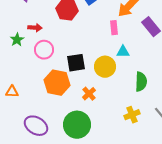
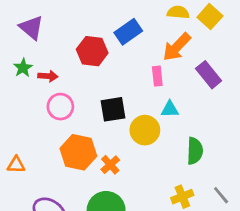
green star: (17, 40) -> (23, 68), moved
black square: (76, 63) -> (113, 109), moved
orange cross: (89, 94) -> (110, 165), moved

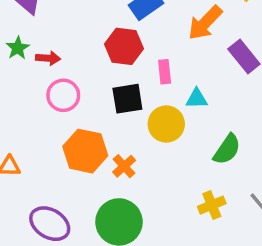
red hexagon: (92, 51) -> (124, 46), moved
pink rectangle: (157, 76) -> (165, 72), moved
green semicircle: (195, 151) -> (227, 149), turned 32

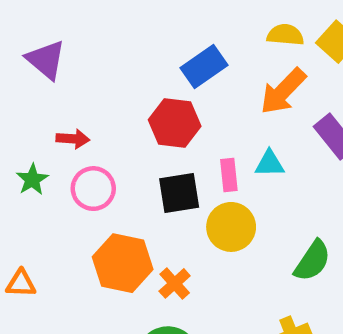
green star: (18, 48) -> (32, 179), moved
pink rectangle: (165, 72) -> (229, 175), moved
cyan triangle: (197, 99) -> (270, 164), moved

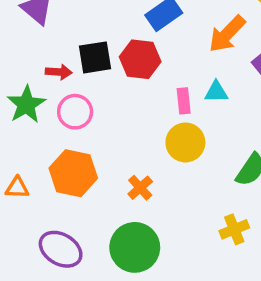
green star: (32, 179) -> (26, 104), size x1.5
black square: (179, 193) -> (95, 57), moved
orange hexagon: (123, 263) -> (73, 173), moved

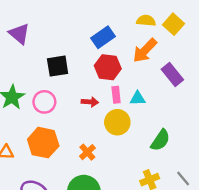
red hexagon: (140, 59) -> (108, 67), moved
red arrow: (59, 72) -> (90, 102), moved
cyan triangle: (216, 92) -> (138, 98), moved

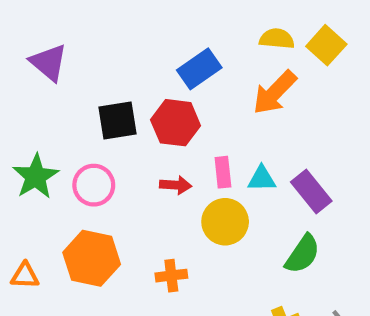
red hexagon: (108, 67) -> (176, 123), moved
purple rectangle: (172, 74) -> (311, 192), moved
orange cross: (87, 152) -> (171, 276), turned 35

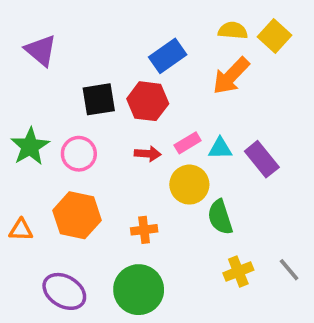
pink rectangle: (223, 172) -> (188, 143), turned 65
green semicircle: (303, 254) -> (220, 217), moved, turned 128

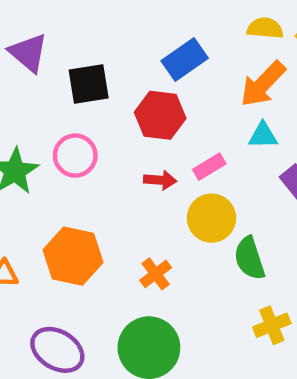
black square: (99, 99) -> (89, 84), moved
cyan triangle: (220, 148) -> (263, 135), moved
pink circle: (79, 154) -> (75, 156), moved
orange cross: (144, 230) -> (156, 274), turned -30

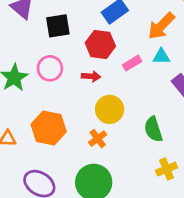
pink rectangle: (209, 167) -> (132, 63), moved
red arrow: (160, 180) -> (91, 76), moved
yellow circle: (211, 218) -> (110, 109), moved

